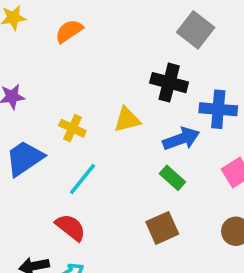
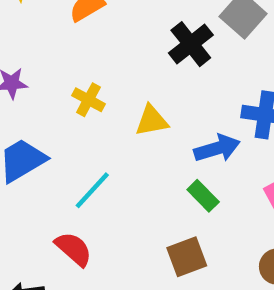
black cross: (169, 83) -> (191, 44), moved, turned 33
yellow cross: (72, 128) -> (88, 100), moved

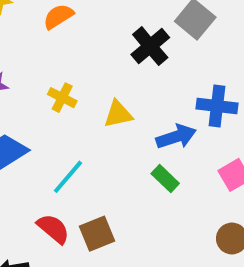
brown square: (187, 257) -> (97, 234), moved

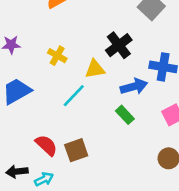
black cross: (150, 46) -> (119, 45), moved
cyan line: (68, 177) -> (74, 96), moved

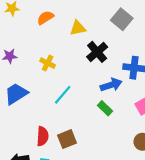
yellow triangle: (95, 69) -> (78, 28), moved
red semicircle: (46, 145) -> (43, 136), turned 54

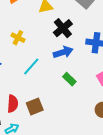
blue arrow: (111, 85) -> (63, 52), moved

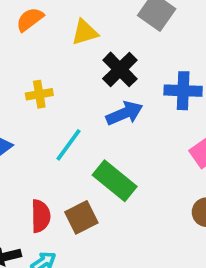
yellow cross: (18, 38) -> (39, 94), turned -32
green rectangle: (69, 79) -> (115, 181), moved, size x1.6

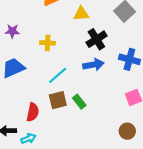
green rectangle: (115, 181) -> (79, 102), size x0.6
brown square: (81, 217) -> (58, 100), moved

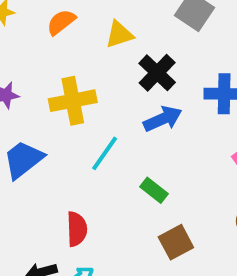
yellow cross: (48, 43) -> (73, 101), size x1.6
brown square: (58, 100) -> (176, 242), moved

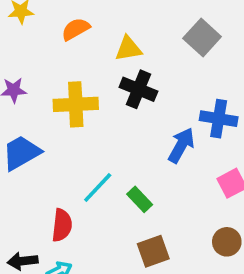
black cross: (157, 73) -> (138, 89), moved, turned -30
blue arrow: (163, 119) -> (181, 145), moved, turned -45
cyan line: (105, 153) -> (98, 187), moved

